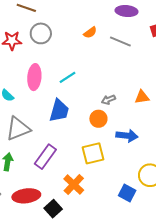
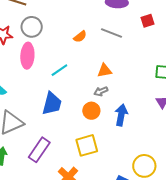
orange semicircle: (90, 32) -> (80, 37), moved
pink ellipse: (34, 77) -> (27, 56), moved
orange triangle: (142, 97) -> (105, 71), moved
blue arrow: (127, 136) -> (121, 115), moved, turned -85

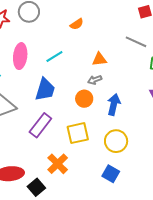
gray line: (111, 33) -> (136, 42), moved
pink ellipse: (27, 56) -> (20, 56), moved
purple rectangle: (39, 150) -> (40, 125), moved
yellow circle: (144, 166) -> (116, 141), moved

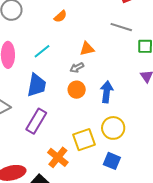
gray arrow: (95, 80) -> (77, 68), moved
yellow square: (78, 133) -> (84, 140), moved

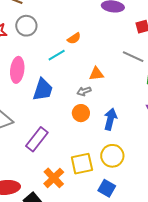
cyan line: (42, 51) -> (57, 55), moved
blue trapezoid: (37, 85) -> (43, 90), moved

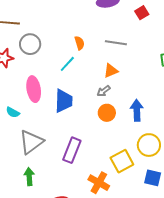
orange semicircle: (74, 38) -> (79, 43), turned -56
gray line: (133, 57) -> (116, 43), moved

